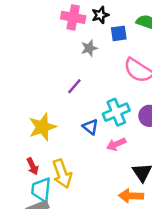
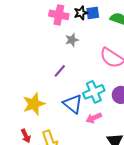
blue square: (119, 33) -> (93, 13), moved
blue triangle: (90, 127) -> (73, 104), size x1.5

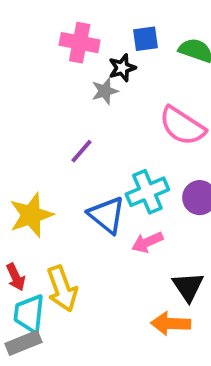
black star: (81, 13) -> (122, 68), moved

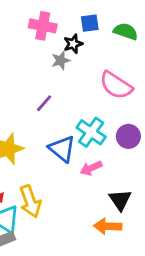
cyan cross: (147, 192) -> (91, 132), turned -32

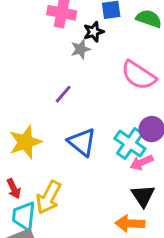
cyan cross: (91, 132) -> (130, 144), moved
pink arrow: (91, 168) -> (142, 162), moved
yellow arrow: (30, 201) -> (49, 197), turned 48

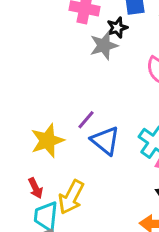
gray star: (81, 49) -> (104, 45), size x1.4
purple line: (63, 94) -> (86, 120), moved

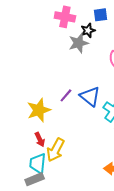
blue triangle: (105, 141) -> (90, 96), moved
red arrow: (36, 188) -> (40, 139), moved

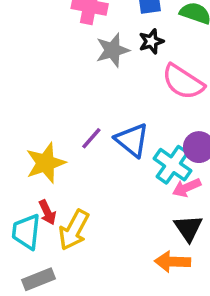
black star: (88, 31) -> (151, 41), moved
cyan trapezoid: (38, 163) -> (26, 232), moved

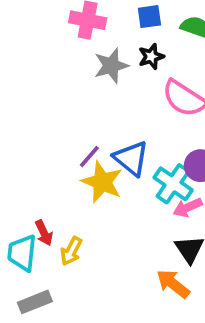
yellow star: (46, 163) -> (102, 182), moved, turned -30
yellow arrow: (74, 230) -> (71, 251), size x0.7
orange arrow: (172, 262) -> (173, 284), turned 36

